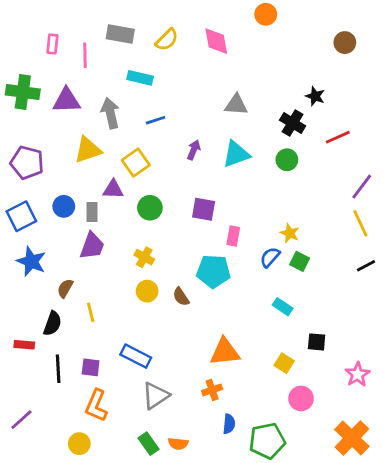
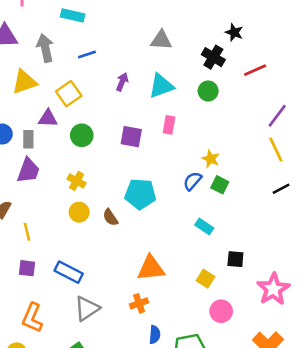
pink rectangle: (233, 236) -> (169, 125), moved
purple square: (91, 367) -> (27, 268), moved
pink star: (358, 374) -> (273, 289), size x1.4

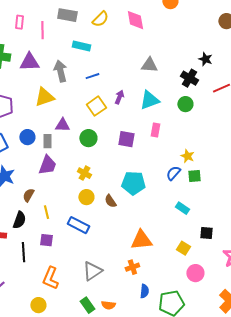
yellow square: (69, 94) -> (96, 106), moved
green square: (220, 185) -> (194, 176), turned -32
blue rectangle: (69, 272) -> (78, 225), moved

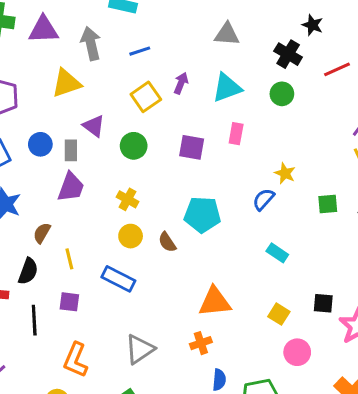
purple triangle: (62, 125) -> (94, 126), turned 35
green square: (194, 176) -> (328, 204), moved
black square: (206, 233) -> (323, 303), moved

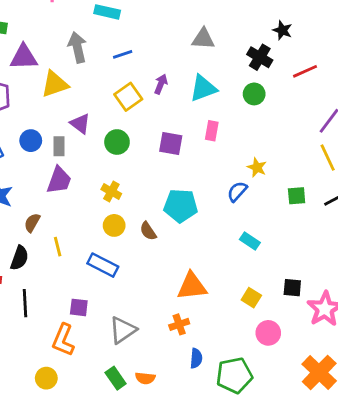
purple triangle: (43, 30) -> (24, 57), moved
purple square: (69, 302) -> (79, 307), moved

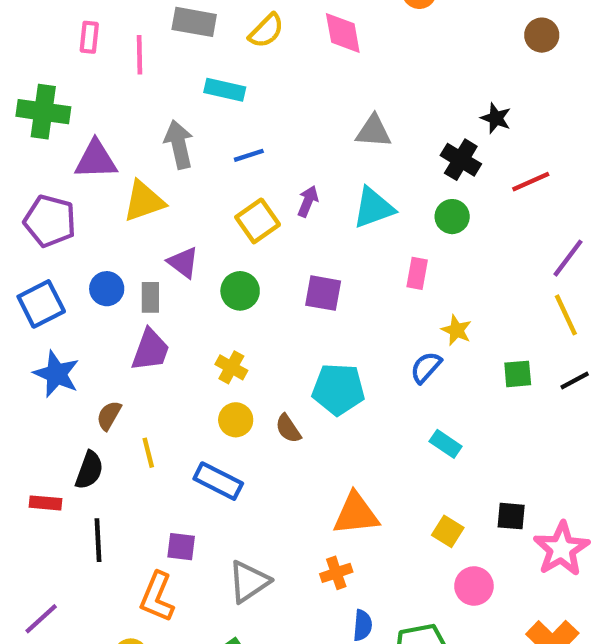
pink rectangle: (212, 131) -> (417, 273), moved

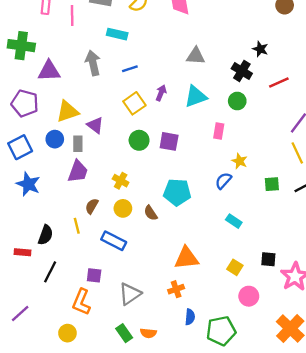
yellow triangle: (144, 201) -> (67, 111), moved
green circle: (240, 291) -> (139, 140), moved
brown semicircle: (109, 415) -> (92, 206), moved
black line: (98, 540) -> (50, 272), turned 30

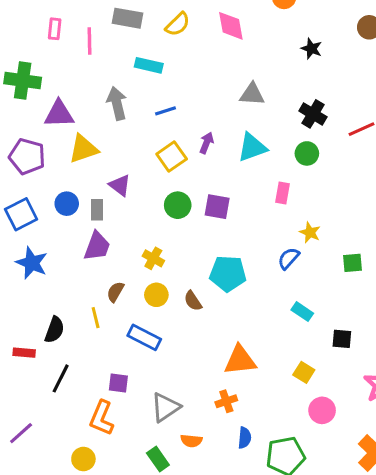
black star: (260, 49) -> (311, 49), moved
yellow triangle: (67, 111) -> (83, 149), moved
black square: (268, 259) -> (342, 339), moved
orange semicircle: (148, 333) -> (191, 441), moved

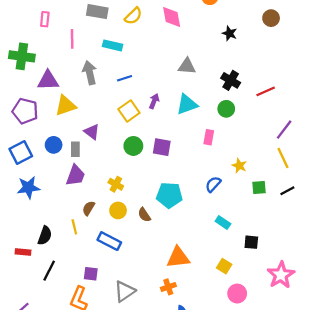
pink line: (89, 41) -> (72, 39), moved
yellow star: (310, 233) -> (239, 166), moved
blue star: (32, 263) -> (28, 188), turned -30

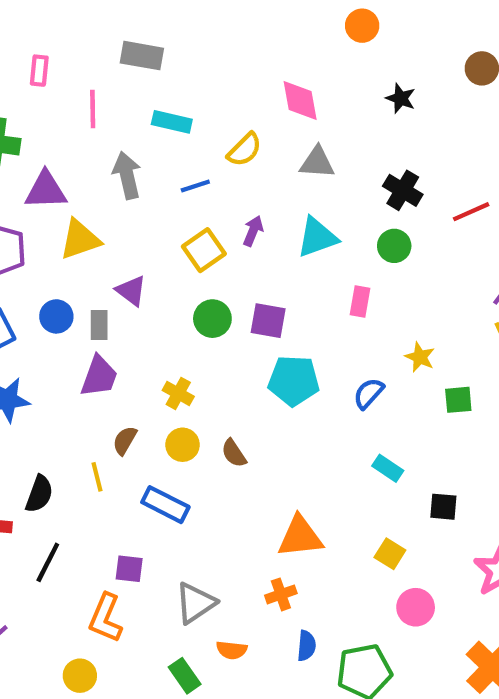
yellow semicircle: (133, 16) -> (245, 150), moved
pink diamond: (172, 17) -> (300, 100), moved
cyan pentagon: (169, 195) -> (294, 381), moved

